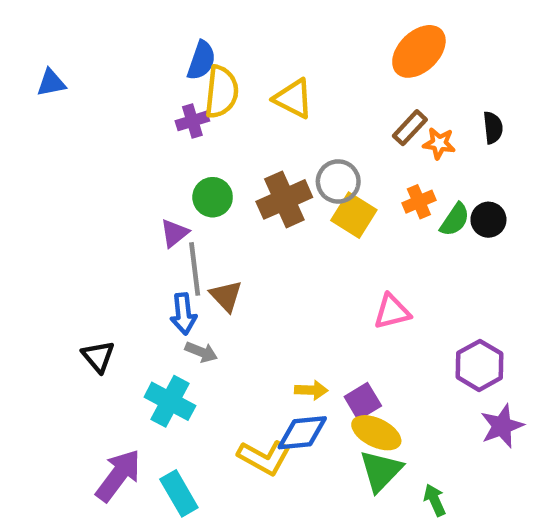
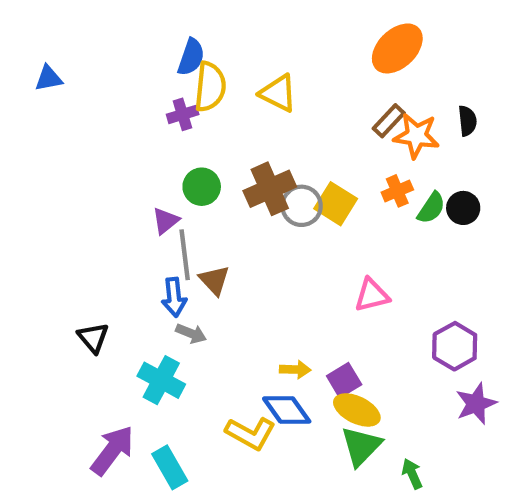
orange star: (439, 143) -> (416, 136), size x1.5
gray circle: (338, 182) -> (302, 206), moved
blue diamond: (302, 433) -> (287, 410), turned 60

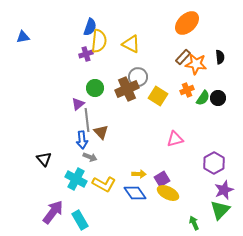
gray circle: (302, 206) -> (138, 77), moved
yellow L-shape: (251, 433) -> (104, 184), moved
green triangle: (361, 446) -> (220, 210), moved

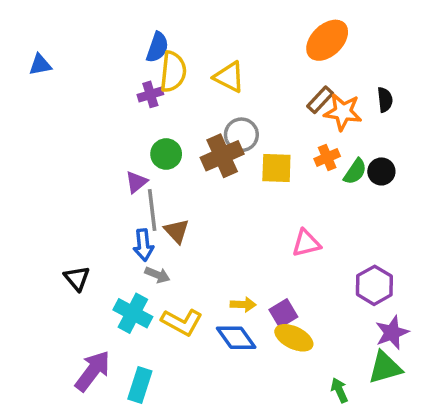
yellow square: (158, 96) -> (276, 168), turned -30
green triangle: (220, 210) -> (385, 368), turned 30
cyan rectangle: (80, 220) -> (140, 385), turned 48

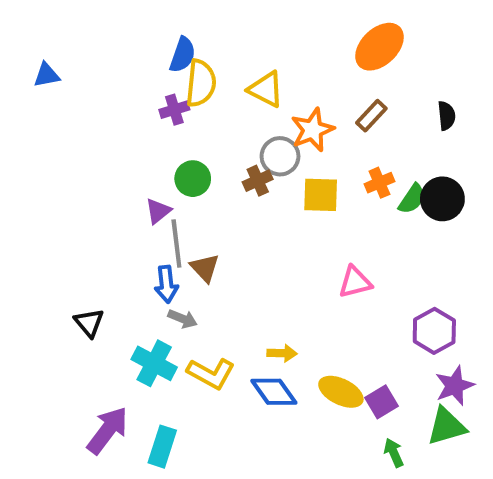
orange star: (343, 112) -> (312, 130), moved, turned -30
brown cross: (222, 156) -> (258, 181), size x0.6
black circle: (381, 171) -> (442, 199), size x1.4
purple square: (283, 313) -> (382, 402), moved

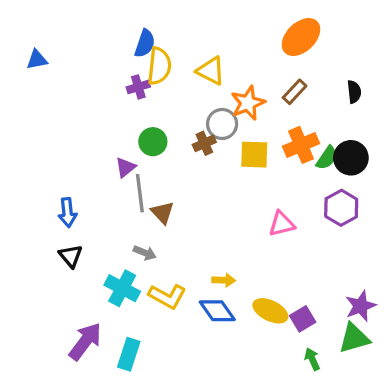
orange cross: (379, 183) -> (301, 145), size x1.5
blue arrow: (166, 284) -> (67, 213), moved
purple hexagon: (434, 331) -> (341, 208), moved

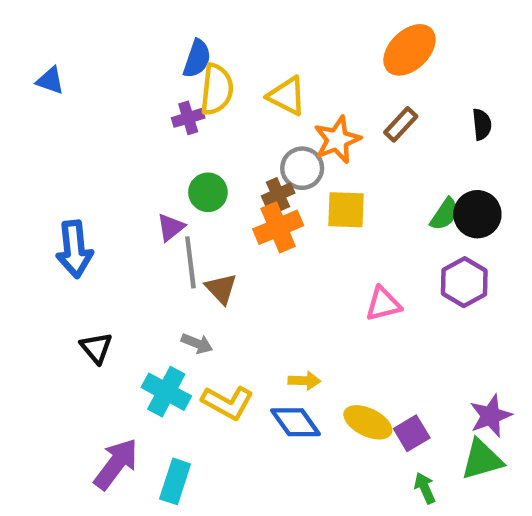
blue triangle: (37, 60) -> (50, 81), turned 30
orange cross: (301, 145) -> (278, 227), moved
blue arrow: (67, 213) -> (74, 249), moved, size x1.4

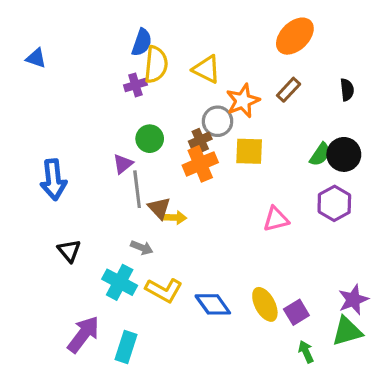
yellow arrow: (304, 381) -> (175, 218), moved
yellow ellipse: (368, 422) -> (265, 304), turned 36

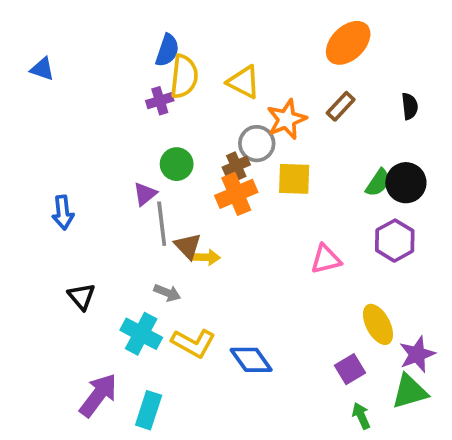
blue arrow: (53, 180) -> (63, 213), size x0.7
yellow ellipse: (265, 304) -> (378, 324), moved

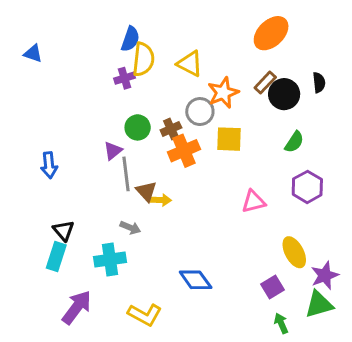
brown cross: (236, 166) -> (171, 129), moved
black circle: (406, 183) -> (284, 94), moved
cyan cross: (141, 334) -> (110, 259), turned -36
yellow L-shape: (193, 343) -> (145, 315), moved
cyan rectangle: (149, 410) -> (56, 257), moved

